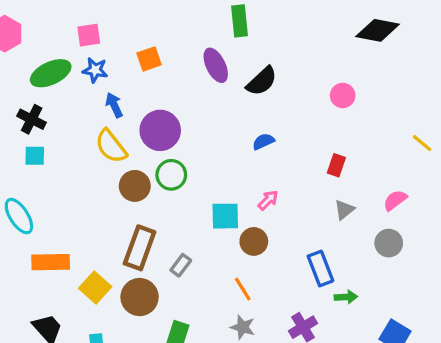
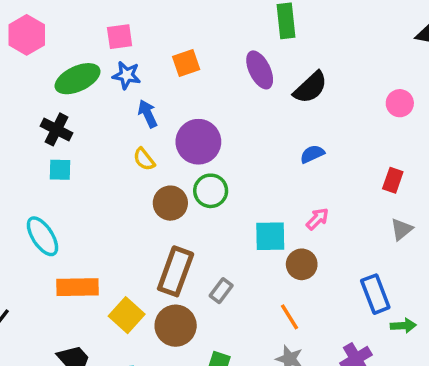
yellow semicircle: (111, 146) -> (144, 159), size x0.6

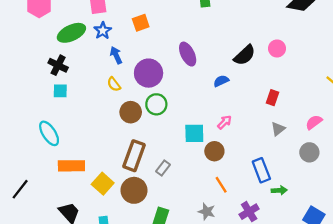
purple ellipse: (260, 70) -> (188, 54), moved
blue star: (127, 75) -> (103, 31), turned 30
black semicircle: (310, 87) -> (245, 55), moved
orange line: (289, 317) -> (221, 185), moved

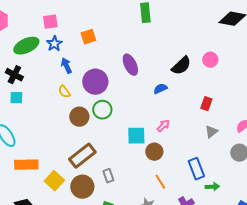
brown rectangle: (134, 156) -> (82, 156), turned 32
gray rectangle: (163, 168) -> (108, 176), moved, turned -56

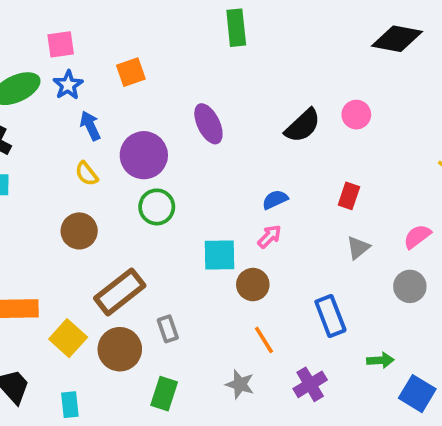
blue semicircle: (160, 89) -> (275, 200), moved
brown circle: (79, 117) -> (79, 231), moved
green arrow: (212, 187) -> (380, 360), moved

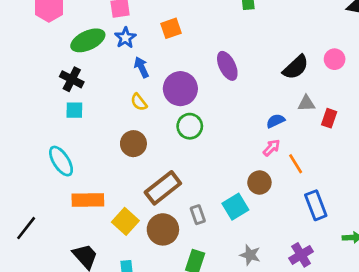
gray triangle: (358, 248) -> (306, 103), moved, turned 36
cyan square: (220, 255) -> (235, 207), moved, turned -30
orange line: (264, 340) -> (296, 164), moved

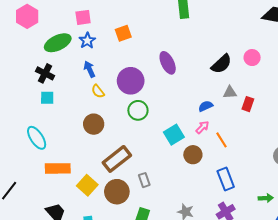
blue arrow: (141, 67) -> (89, 69), moved
blue rectangle: (316, 205) -> (226, 179), moved
cyan square: (235, 207) -> (174, 135), moved

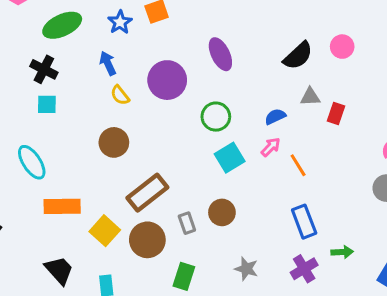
blue star: (87, 41) -> (120, 22), moved
green circle: (138, 110) -> (216, 117), moved
brown circle: (193, 155) -> (222, 212), moved
green arrow: (266, 198) -> (342, 252), moved

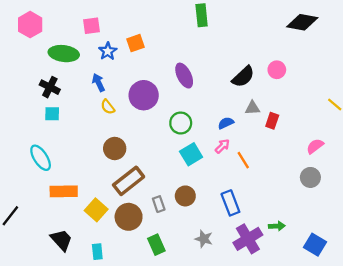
green ellipse: (62, 25) -> (64, 54), turned 32
brown circle: (114, 142) -> (115, 148), moved
blue rectangle: (304, 222) -> (230, 203), moved
purple cross: (304, 269) -> (248, 239), size x1.4
green rectangle: (184, 276) -> (156, 245), turned -42

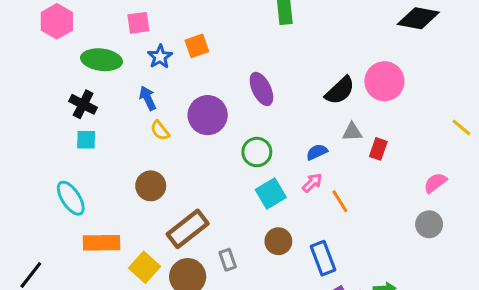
pink circle: (277, 70) -> (384, 81), size x1.6
brown circle: (115, 148) -> (151, 186), moved
brown circle: (185, 196) -> (278, 241), moved

